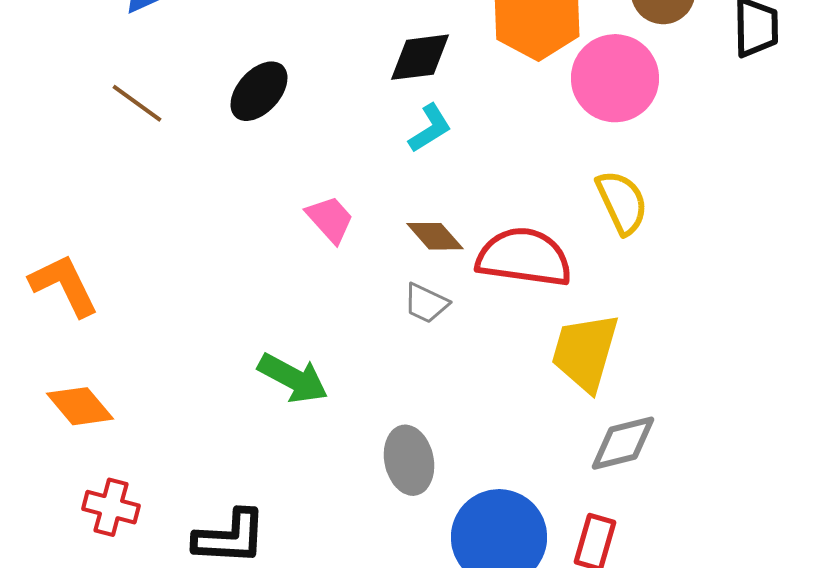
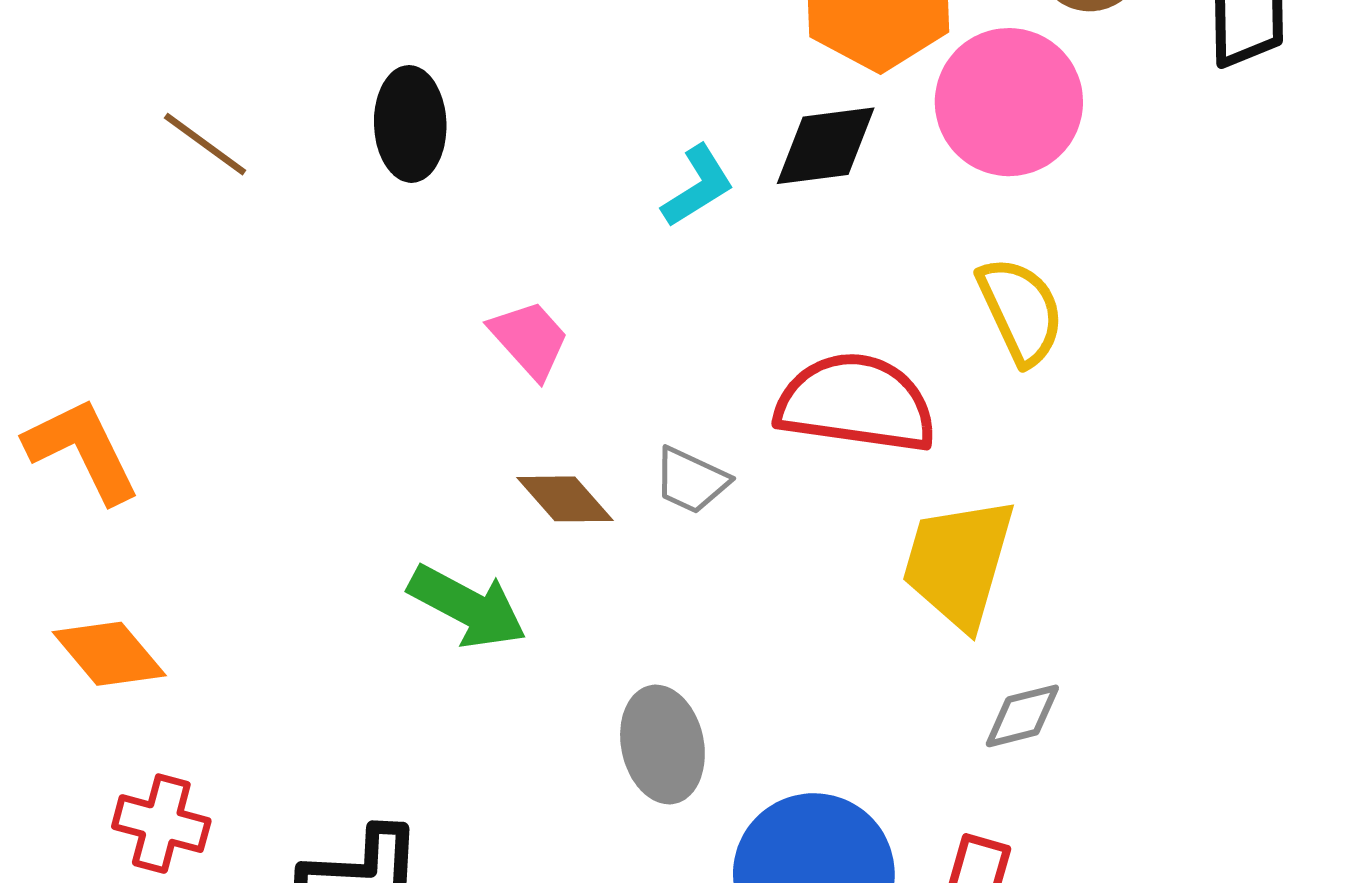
black diamond: (420, 57) -> (826, 146), moved
black ellipse: (259, 91) -> (410, 124), turned -44
brown diamond: (435, 236) -> (565, 499), moved
gray diamond: (623, 443) -> (1022, 716), size x0.7

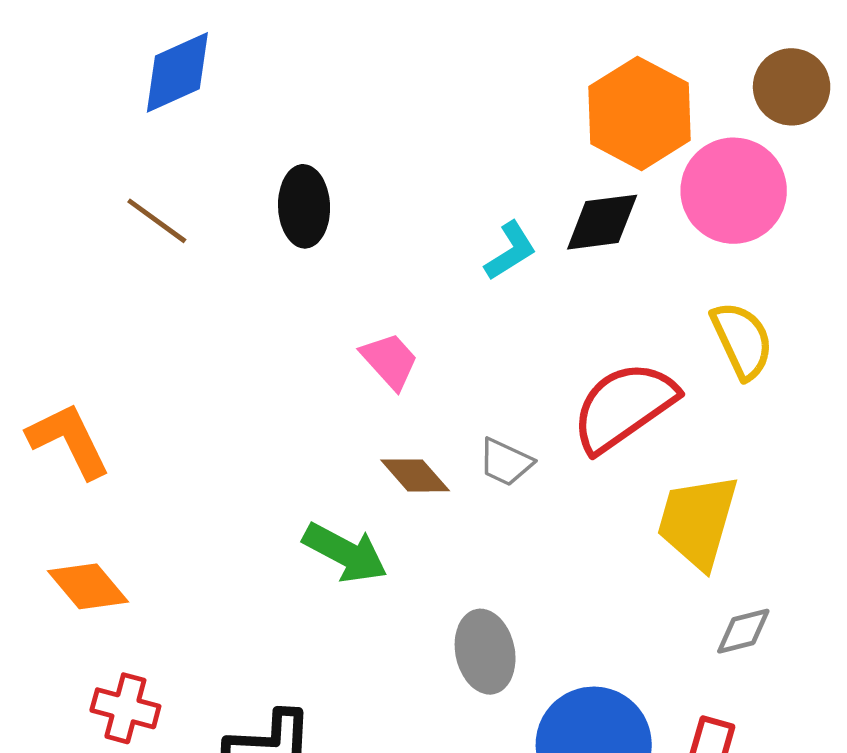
red semicircle: (856, 403) -> (624, 407), turned -43

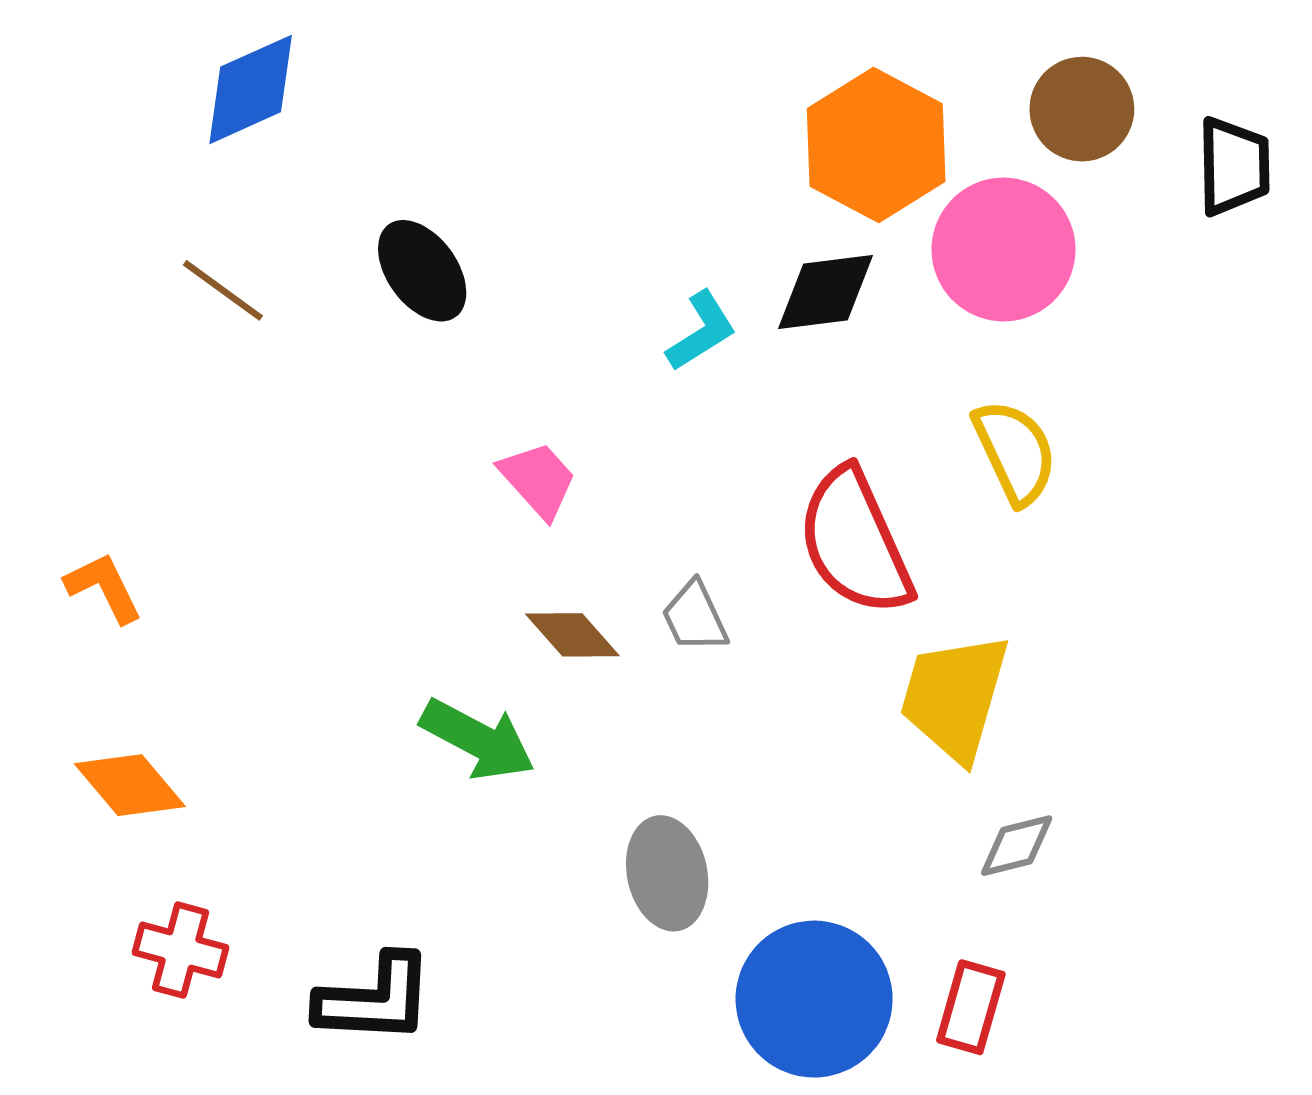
black ellipse: (304, 206) -> (422, 271), turned -34
red semicircle: (624, 407) -> (855, 542), turned -79
orange L-shape: (69, 440) -> (104, 588), size x0.7
gray trapezoid: (506, 462) -> (695, 617), turned 40

